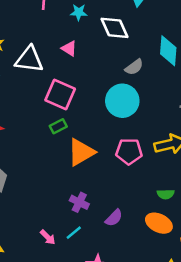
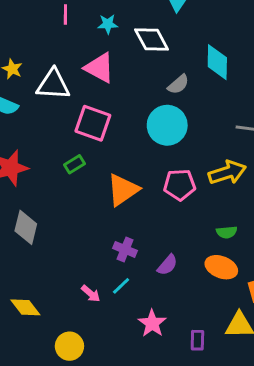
pink triangle: (69, 48) -> (100, 68), size x1.6
green rectangle: (58, 126) -> (75, 164), moved

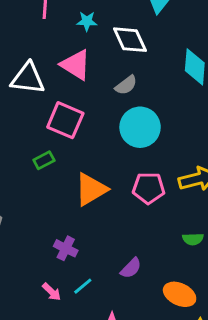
gray semicircle: (178, 84) -> (126, 85), moved
purple cross: (125, 249) -> (66, 248), moved
orange ellipse: (221, 267) -> (180, 294), moved

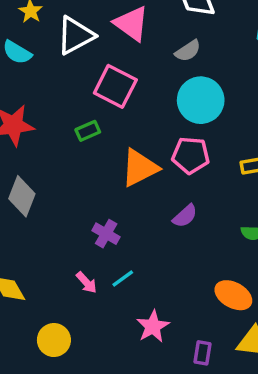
white triangle: (28, 78) -> (75, 36), turned -39
pink pentagon: (149, 188) -> (191, 155), moved
purple semicircle: (131, 268) -> (185, 216), moved

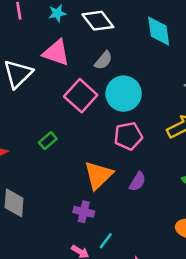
pink square: (115, 86) -> (81, 96), moved, turned 32
orange triangle: (140, 168) -> (98, 175), moved

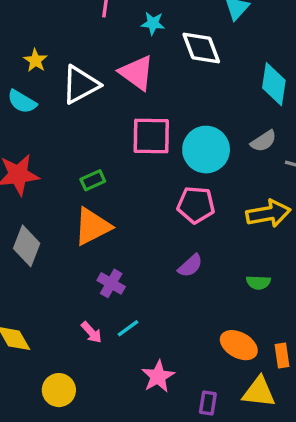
gray semicircle: (103, 60) -> (264, 141), moved
pink square: (81, 96) -> (151, 136), turned 32
orange triangle: (98, 175) -> (92, 226), moved

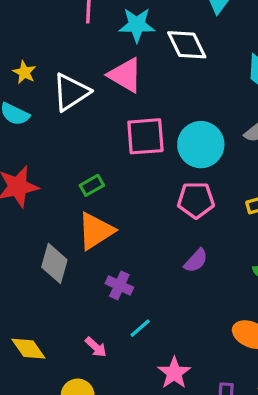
cyan star: (153, 23) -> (137, 25), size x1.5
gray diamond: (27, 246) -> (54, 263), moved
pink arrow: (92, 332) -> (96, 347), moved

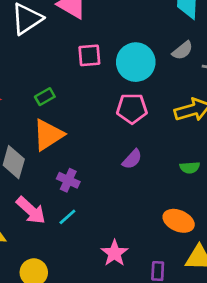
pink square: (145, 136) -> (89, 55), size x0.7
cyan line: (140, 328) -> (67, 217), moved
pink arrow: (96, 347) -> (31, 210), moved, size x1.6

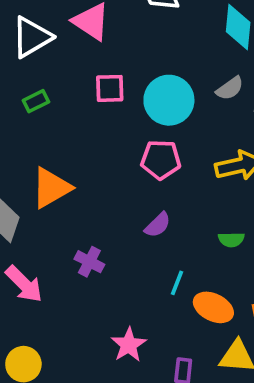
green rectangle: (45, 97) -> (36, 101), moved
purple cross: (68, 180) -> (89, 262), moved
cyan line: (67, 217) -> (177, 283), moved, turned -30

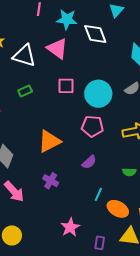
white triangle: (32, 37) -> (24, 56), turned 45
orange triangle: (51, 188) -> (49, 141), moved

